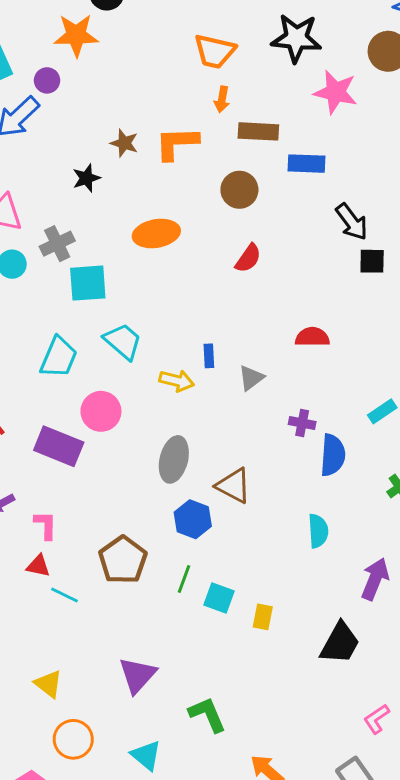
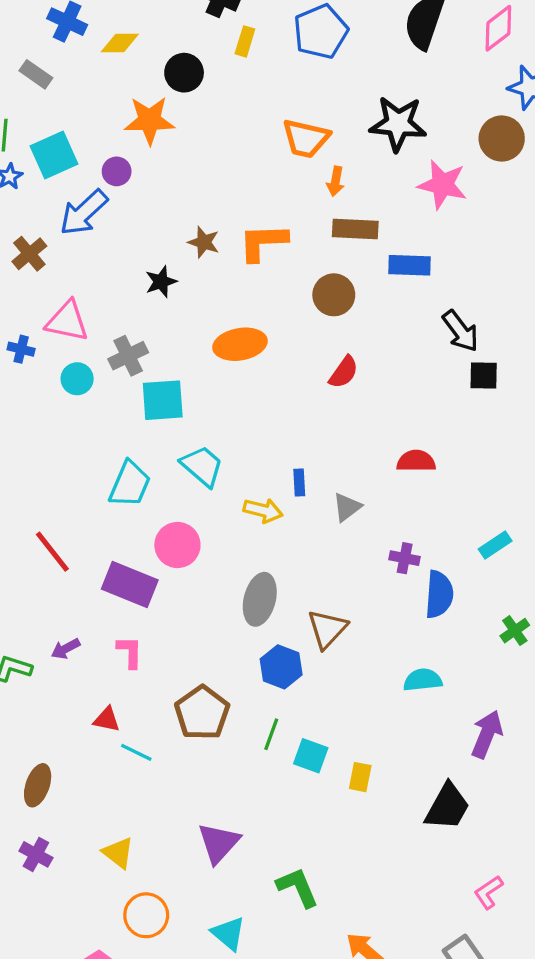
orange arrow: (222, 99) -> (335, 181), moved
brown triangle: (234, 486) -> (327, 629), turned 45
pink L-shape: (46, 525) -> (130, 652), moved
cyan semicircle: (318, 531) -> (423, 680), turned -92

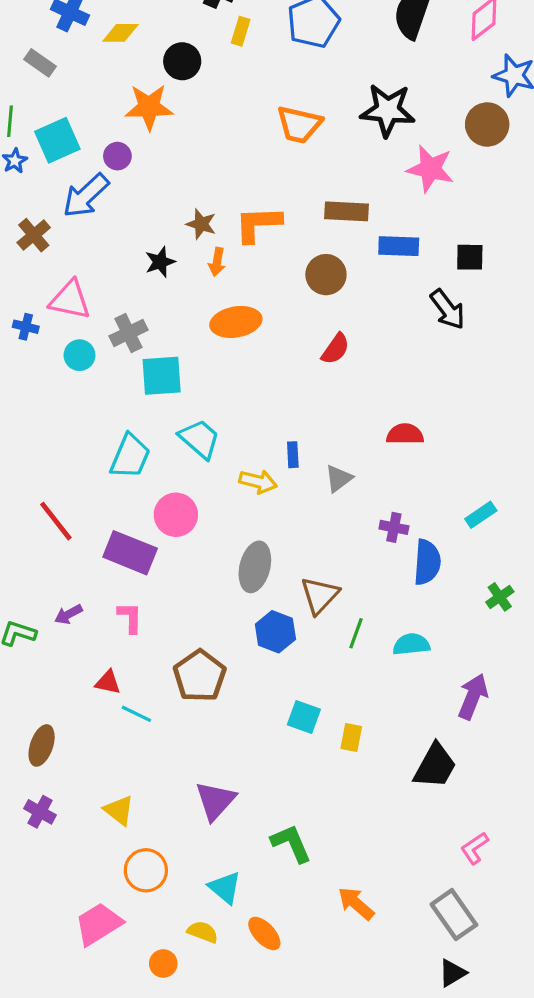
orange arrow: (335, 181) -> (217, 262), moved
black square: (484, 375) -> (470, 257), moved
green line: (271, 734) -> (356, 633), moved

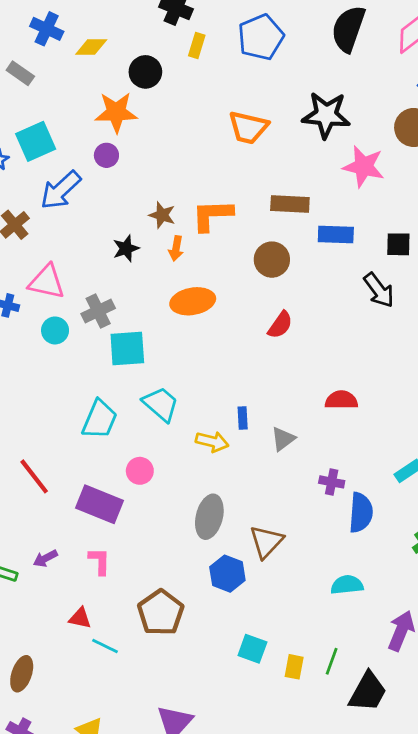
purple circle: (117, 156) -> (106, 155), moved
pink circle: (176, 515) -> (140, 471), size x0.7
green line: (356, 633) -> (332, 661), moved

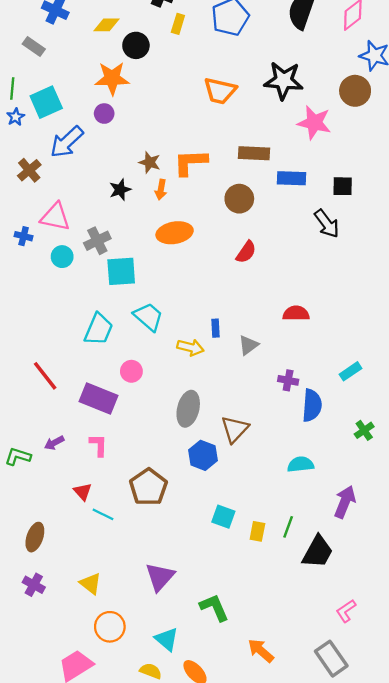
yellow diamond: (91, 47) -> (106, 25), moved
red triangle: (80, 618) -> (83, 492), turned 36

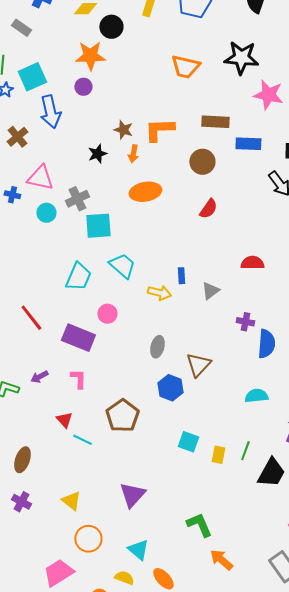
blue arrow: (67, 142) -> (50, 112), turned -60
gray ellipse: (188, 409) -> (157, 347), size x0.7
green L-shape: (214, 607) -> (199, 525), moved

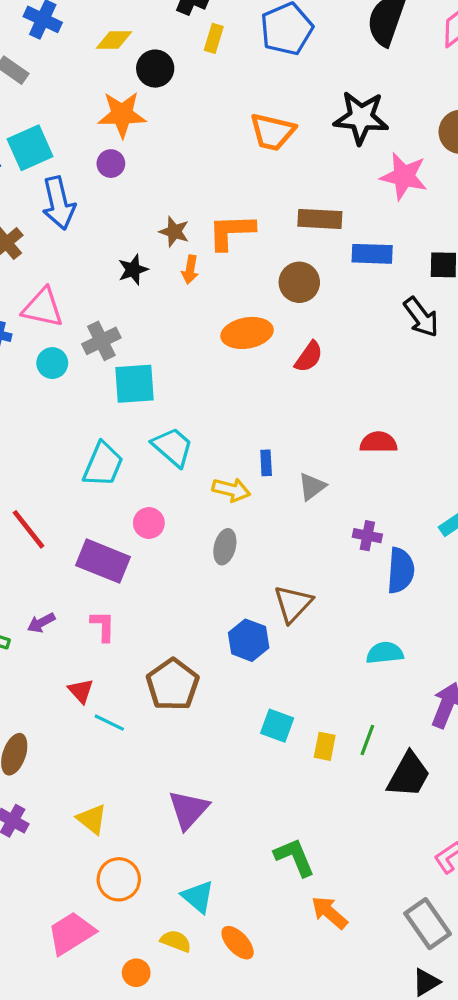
orange ellipse: (145, 192) -> (247, 333), moved
gray ellipse: (157, 347) -> (225, 547), moved

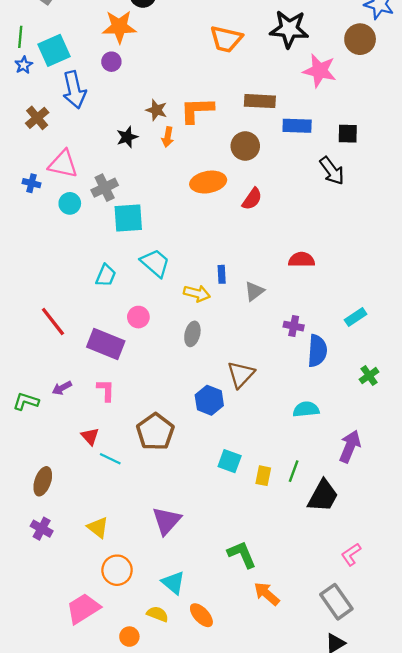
cyan trapezoid: (103, 464) -> (106, 275), size x0.7

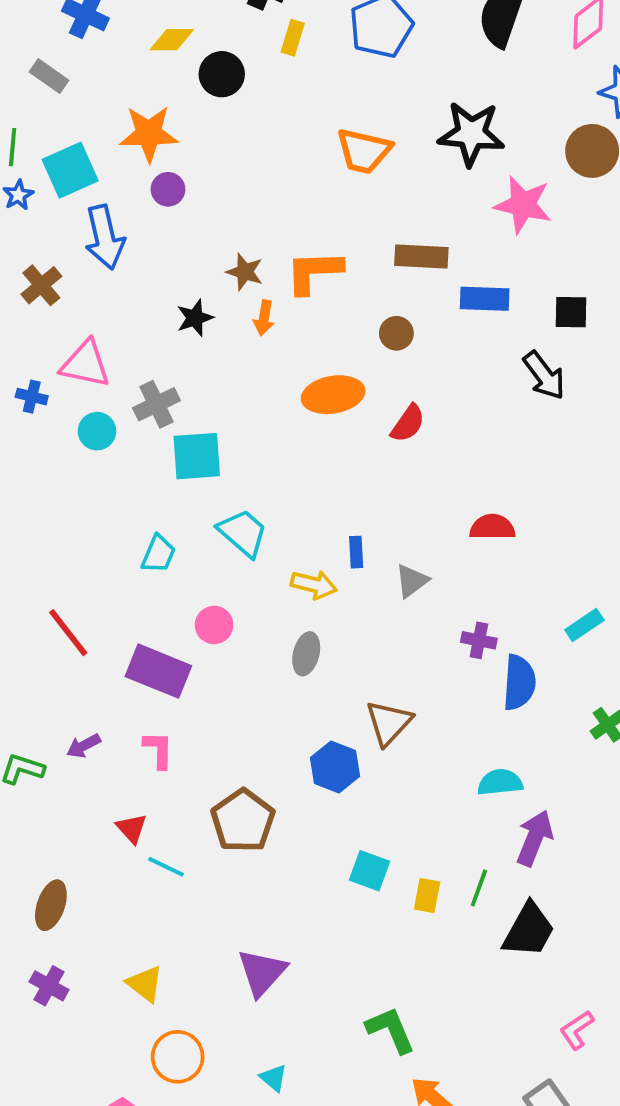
orange star: (119, 27) -> (149, 134), moved
brown circle: (245, 146) -> (396, 333), size x0.7
purple arrow: (350, 446) -> (535, 838), moved
cyan triangle: (173, 583) -> (274, 1078), size x0.7

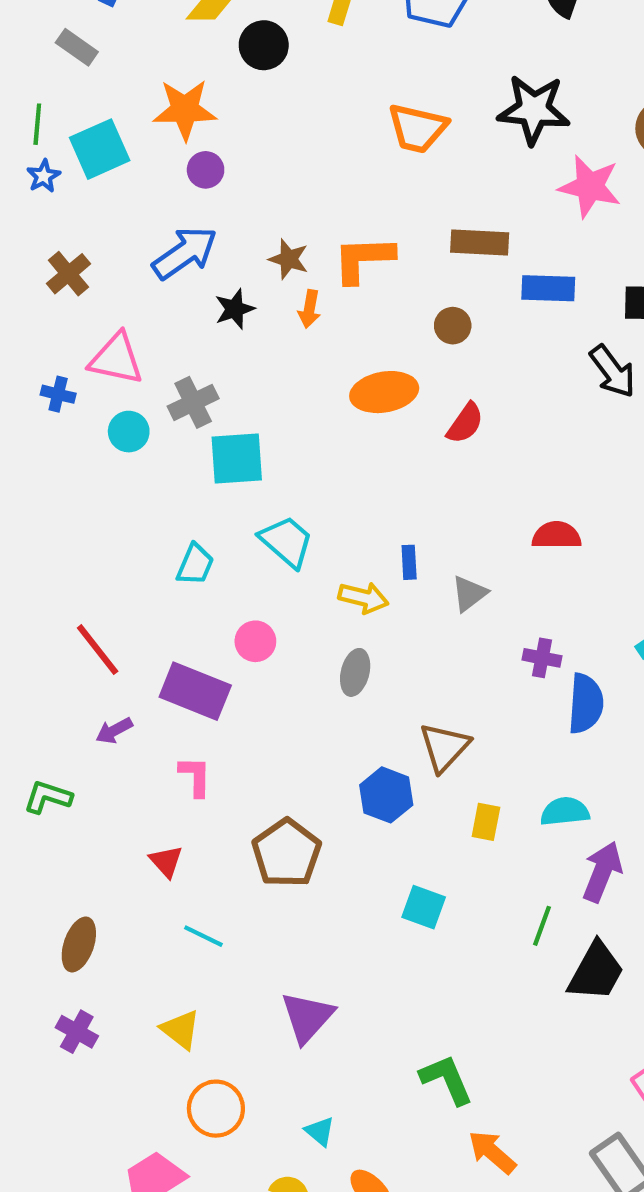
blue arrow: (105, 237) -> (185, 253), moved, turned -112
purple arrow: (84, 746) -> (114, 731), moved
cyan line: (166, 867) -> (203, 936), moved
yellow rectangle: (427, 896) -> (486, 822), moved

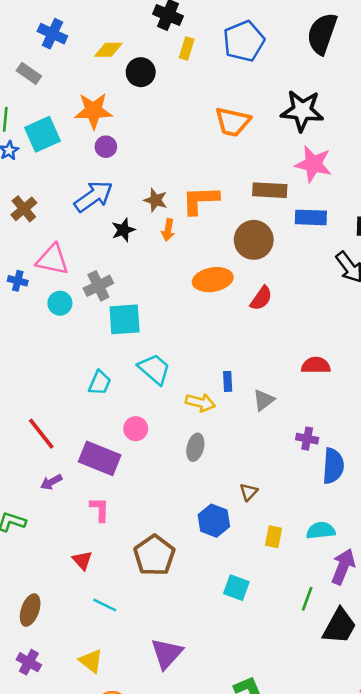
pink star: (590, 186) -> (313, 164), moved
brown circle: (453, 326) -> (254, 240), size x1.8
brown triangle: (444, 747) -> (249, 492), size x0.6

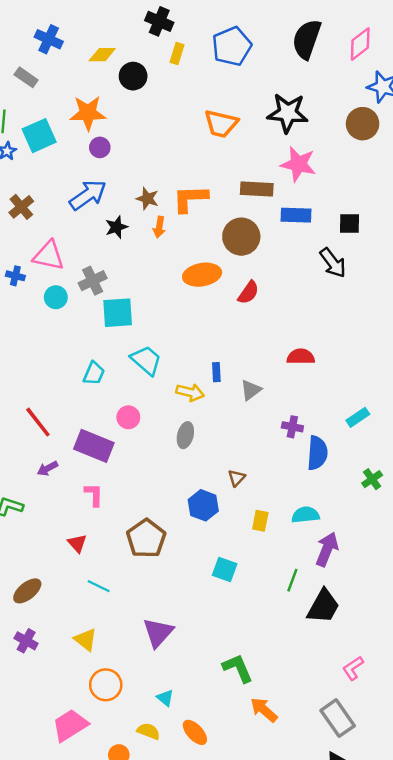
brown ellipse: (30, 610) -> (27, 591), turned 32

